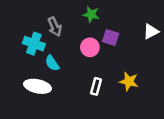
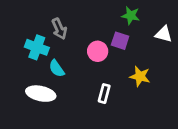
green star: (91, 14) -> (131, 16), moved
white triangle: (151, 31) -> (164, 34), turned 42
yellow star: (129, 81) -> (140, 76), moved

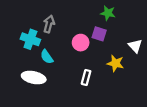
gray arrow: (59, 29) -> (49, 24), turned -140
white triangle: (164, 34) -> (135, 46), moved, turned 32

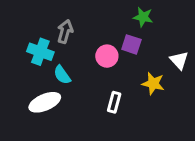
white ellipse: (34, 78) -> (45, 102), turned -35

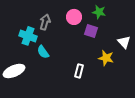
pink circle: (107, 56) -> (74, 17), moved
white ellipse: (45, 102) -> (14, 71), moved

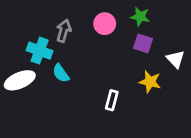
purple square: (91, 31) -> (143, 43), moved
white ellipse: (14, 71) -> (20, 80), moved

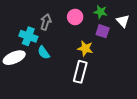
white triangle: (176, 59) -> (123, 21), moved
yellow star: (150, 82) -> (85, 48), moved
white rectangle: (112, 100) -> (80, 72), size x1.5

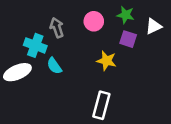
white triangle: (123, 21) -> (154, 26), turned 48
gray arrow: (46, 22) -> (57, 28), turned -35
white rectangle: (80, 72) -> (101, 105), moved

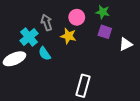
white triangle: (154, 26) -> (126, 44), moved
cyan cross: (35, 45) -> (29, 37), turned 30
yellow star: (106, 61) -> (68, 36), moved

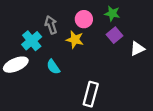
purple square: (105, 32) -> (115, 35), turned 32
cyan semicircle: (45, 54) -> (53, 67), moved

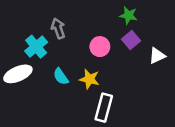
pink circle: (84, 19) -> (100, 47), moved
yellow star: (75, 40) -> (89, 79), moved

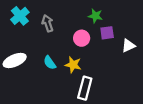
green star: (128, 15) -> (95, 16), moved
purple square: (131, 40) -> (107, 33), turned 32
cyan cross: (36, 47) -> (20, 16), moved

